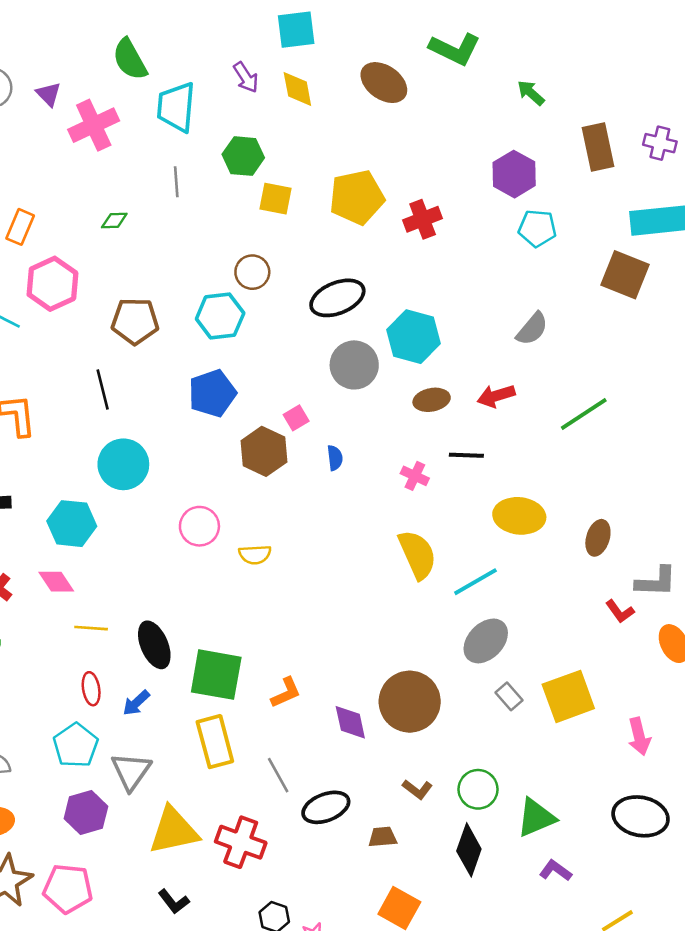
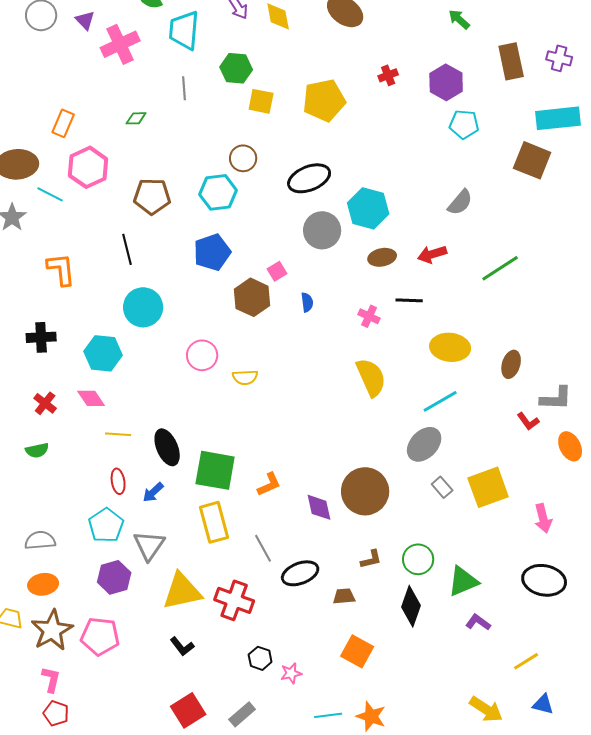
red cross: (423, 219) -> (388, 75), moved, size x0.7
cyan line: (475, 582) -> (440, 401), moved
brown L-shape: (417, 789) -> (371, 559), turned -50

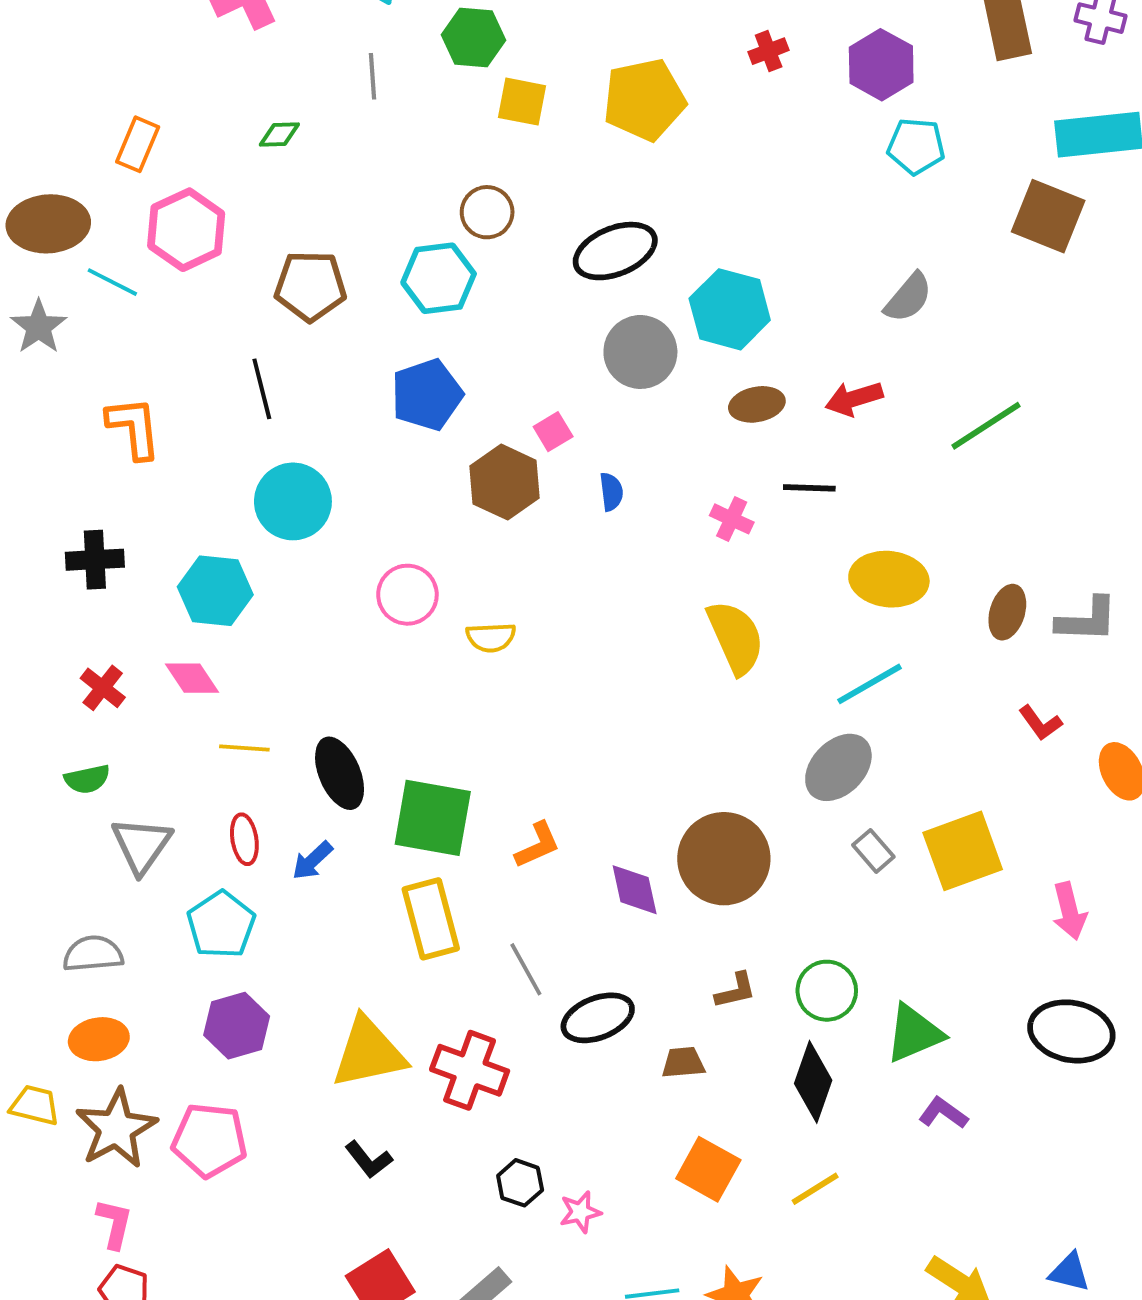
gray L-shape: (556, 398) -> (1087, 620), moved
gray triangle: (149, 545) -> (142, 845), moved
yellow line: (526, 661) -> (815, 1189), moved

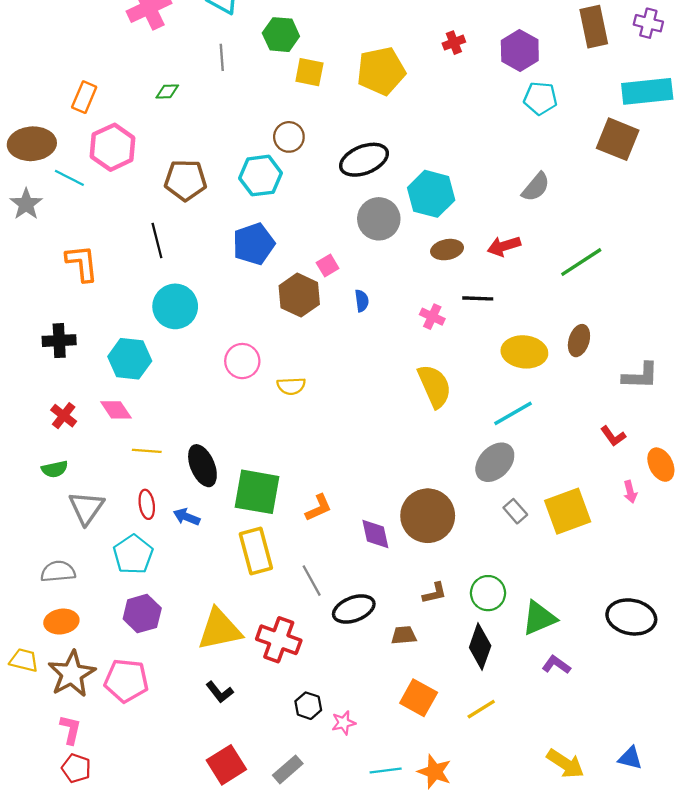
brown ellipse: (1007, 612) -> (579, 341), moved
blue arrow: (312, 861) -> (187, 517), turned 65
pink arrow: (1069, 911) -> (630, 492), moved, size x0.7

